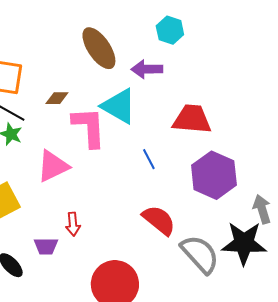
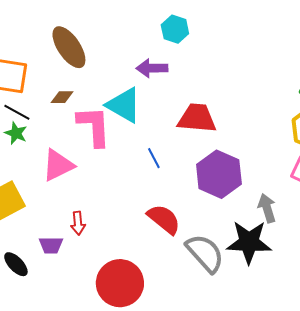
brown ellipse: (99, 48) -> (69, 47), moved

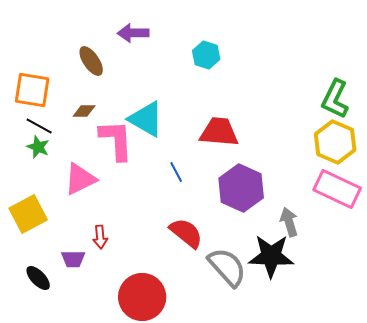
cyan hexagon: (175, 29) -> (206, 55), moved
brown ellipse: (69, 47) -> (91, 61), size x0.7
purple arrow: (152, 68) -> (133, 33), moved

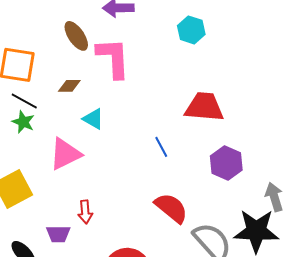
cyan triangle: (146, 119) -> (93, 119), moved, size x0.6
pink L-shape: (116, 140) -> (113, 58), moved
purple hexagon: (241, 188) -> (226, 163), size x0.7

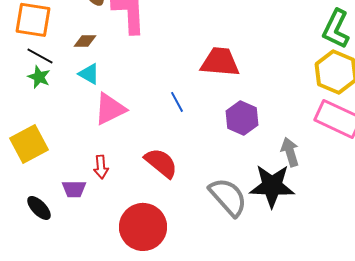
cyan triangle: (93, 119) -> (89, 74), moved
pink triangle: (65, 154) -> (110, 109), moved
red semicircle: (171, 208) -> (161, 163), moved

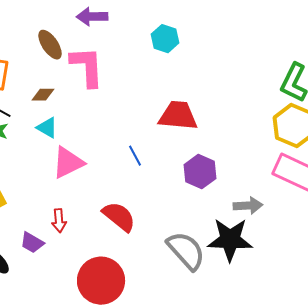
gray arrow: (290, 152) -> (248, 206), turned 104
purple trapezoid: (74, 189) -> (32, 243), turned 30

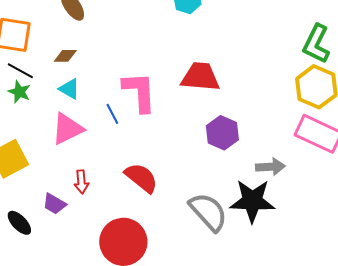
pink L-shape: (87, 67) -> (139, 92), moved
blue line: (135, 156) -> (112, 114), moved
pink triangle: (68, 163) -> (67, 129), moved

